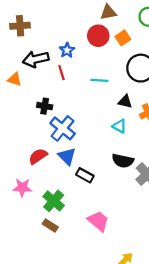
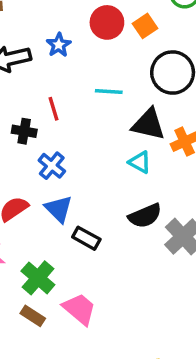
red line: (61, 73) -> (53, 109), moved
black triangle: (125, 102) -> (148, 124), size x1.5
blue cross: (63, 128) -> (52, 166), size x0.7
black semicircle: (123, 161) -> (145, 216), turned -35
pink trapezoid: (98, 221) -> (79, 309), moved

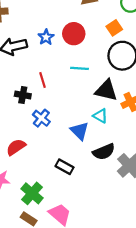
red circle: (107, 22) -> (74, 34), moved
orange square: (145, 26) -> (114, 28), moved
blue triangle: (59, 209) -> (80, 131), moved

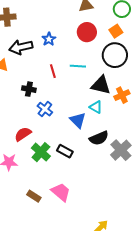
orange square: (114, 28) -> (116, 31), moved
red circle: (74, 34) -> (87, 32), moved
red line: (43, 80) -> (53, 71), moved
green cross: (32, 193) -> (41, 152), moved

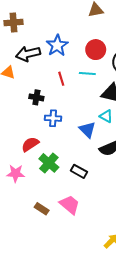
red circle: (87, 32) -> (96, 50), moved
blue star: (49, 39) -> (57, 45), size x1.5
blue cross: (45, 109) -> (53, 118), turned -35
black rectangle: (65, 151) -> (79, 171), moved

